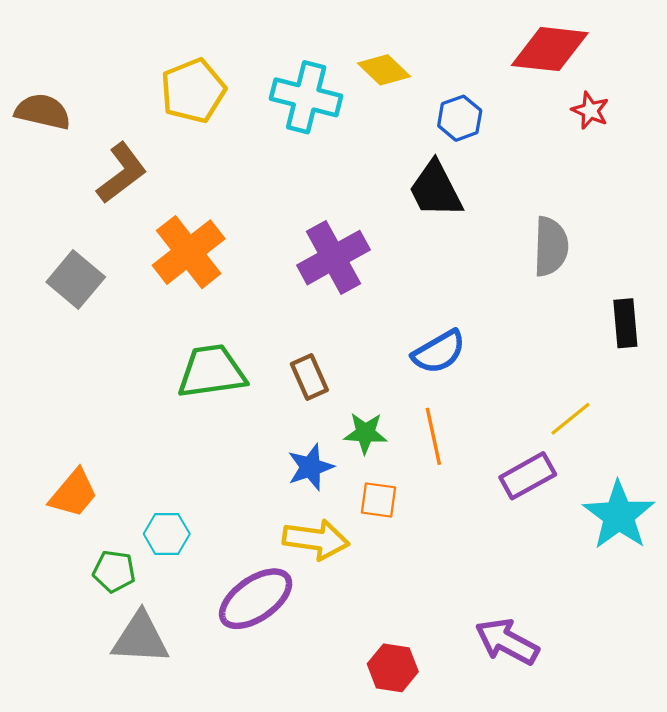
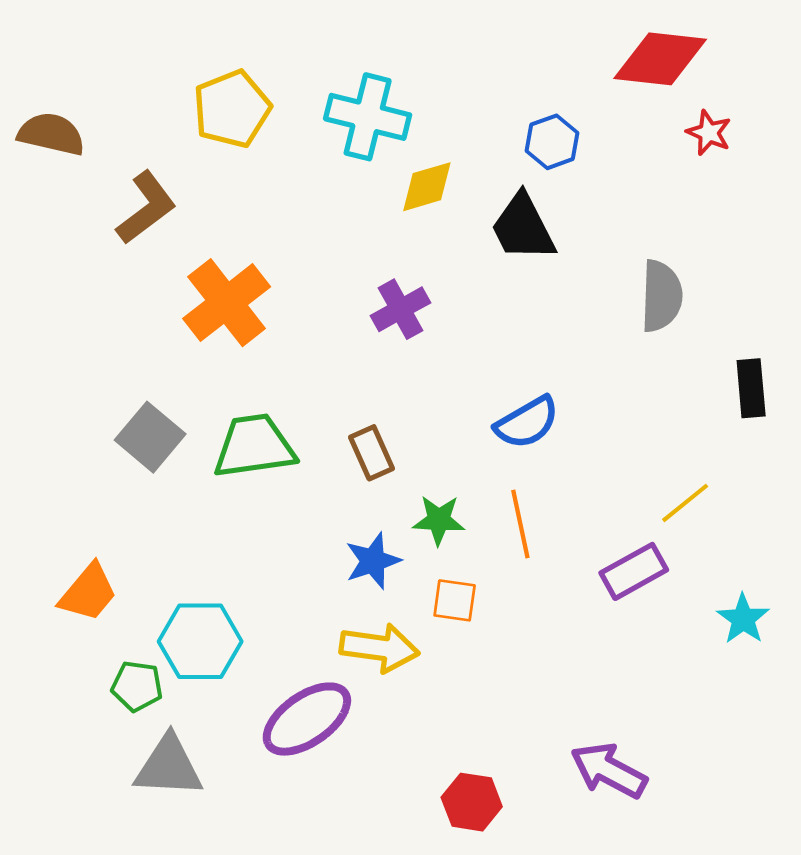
yellow diamond: (384, 70) -> (427, 187), moved, turned -60
purple cross: (334, 258) -> (400, 309), size x0.7
gray square: (76, 279) -> (150, 437), moved
cyan star: (619, 515) -> (743, 619), size x0.6
cyan hexagon: (167, 534) -> (200, 641), size x1.5

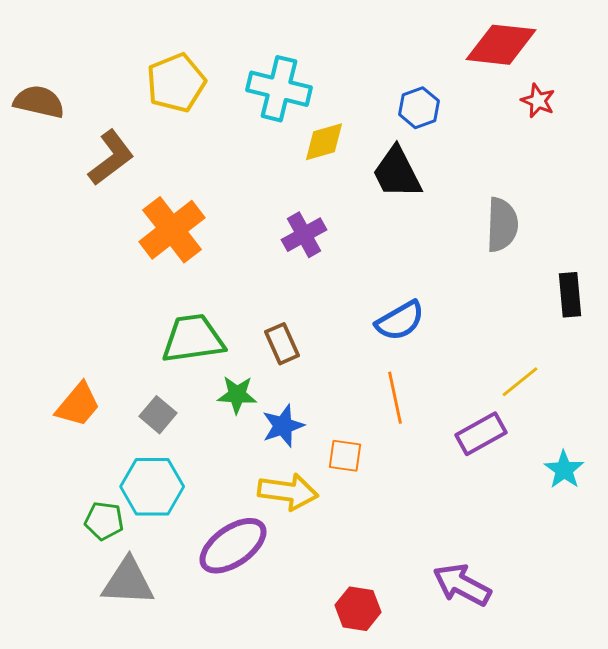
gray square: (150, 437) -> (158, 415), moved, size x0.7
green star: (439, 520) -> (237, 395), moved
orange trapezoid: (88, 593) -> (78, 405), moved

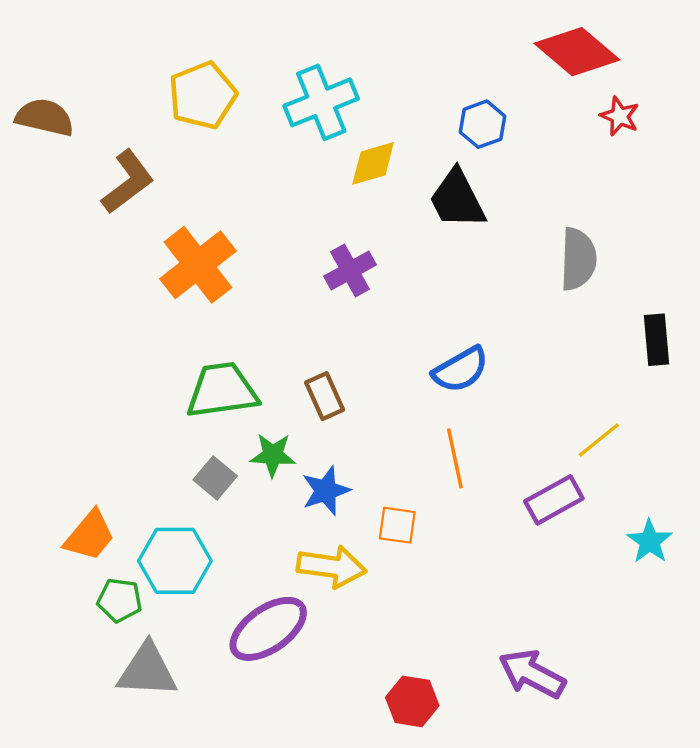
red diamond: (501, 45) -> (577, 52), turned 34
cyan cross: (279, 89) -> (321, 102), turned -36
orange trapezoid: (78, 405) -> (90, 536), moved
gray square: (158, 415) -> (215, 478), moved

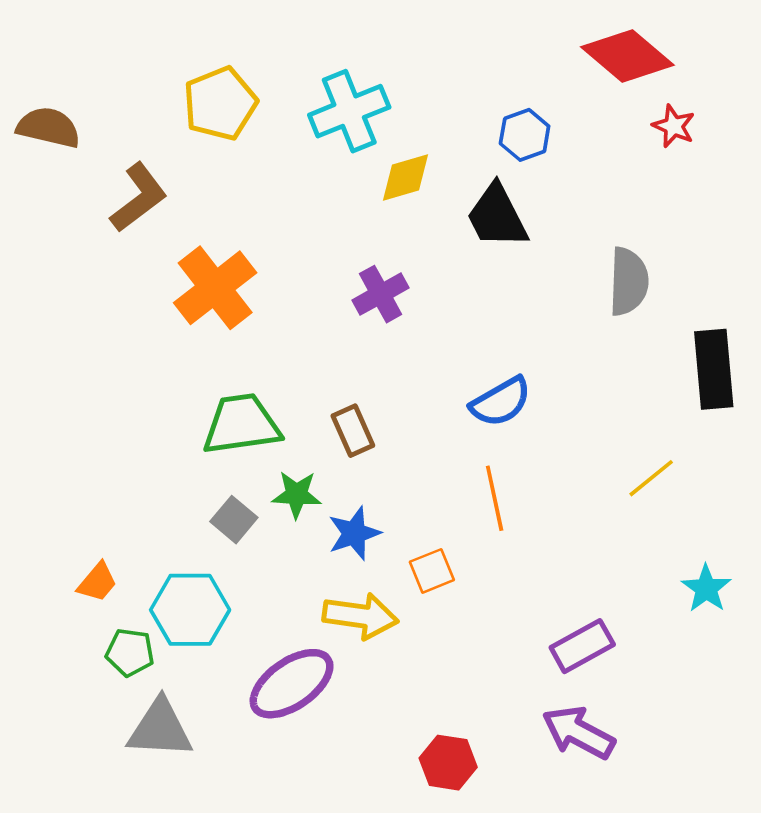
black rectangle: (656, 340) -> (714, 369), size x1.4
purple rectangle: (554, 500) -> (582, 646), moved
orange square: (397, 525) -> (432, 571), turned -30
orange trapezoid: (90, 536) -> (97, 582), size x0.7

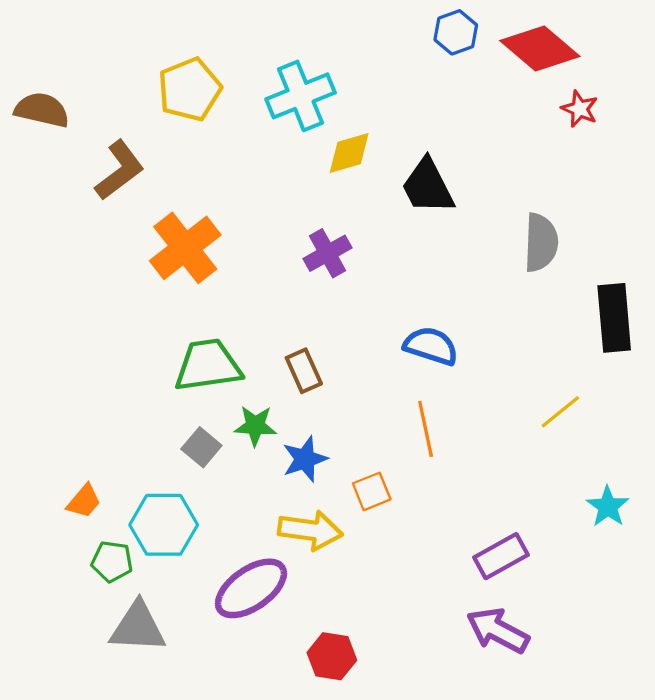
blue hexagon: (525, 135) -> (456, 32), moved
blue semicircle: (501, 402) -> (431, 346), turned -132
red hexagon: (448, 763) -> (332, 656), moved

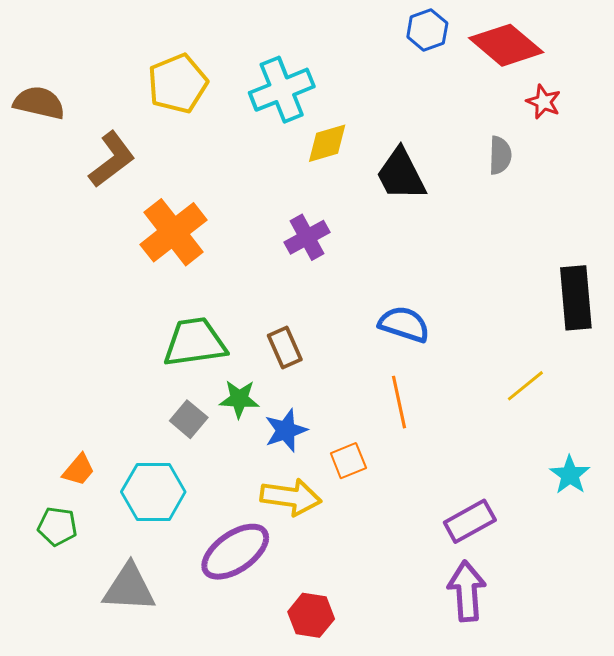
gray semicircle: (541, 242) -> (500, 155), moved, size x0.7
green pentagon: (112, 561) -> (57, 526), moved
purple arrow: (498, 630) -> (467, 591), turned 58

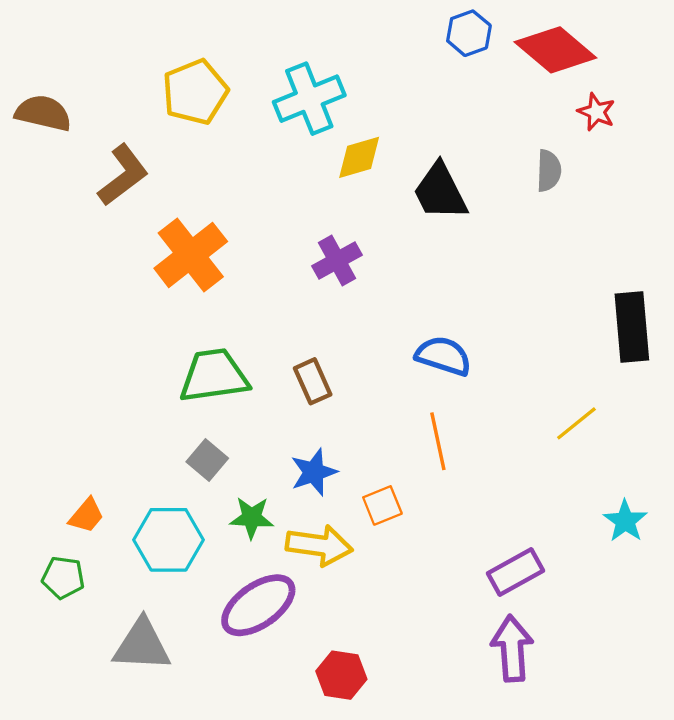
green star: (239, 399) -> (252, 518), moved

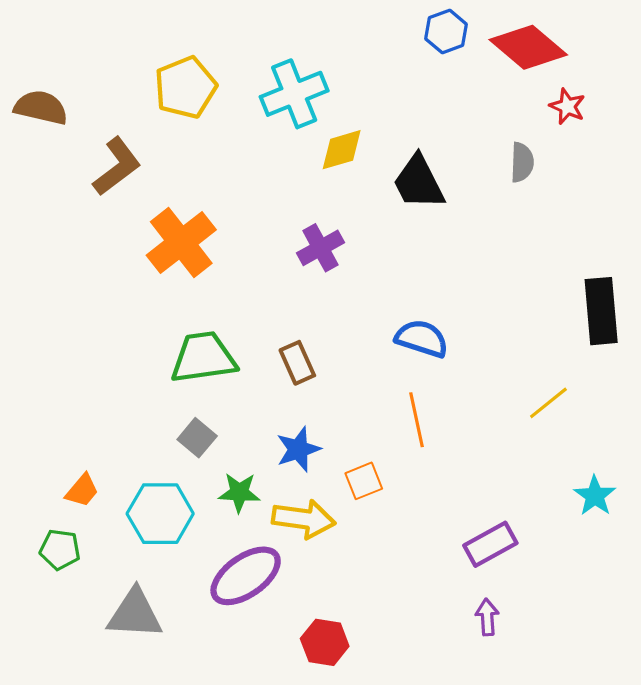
purple arrow: (512, 648) -> (487, 617), size x0.6

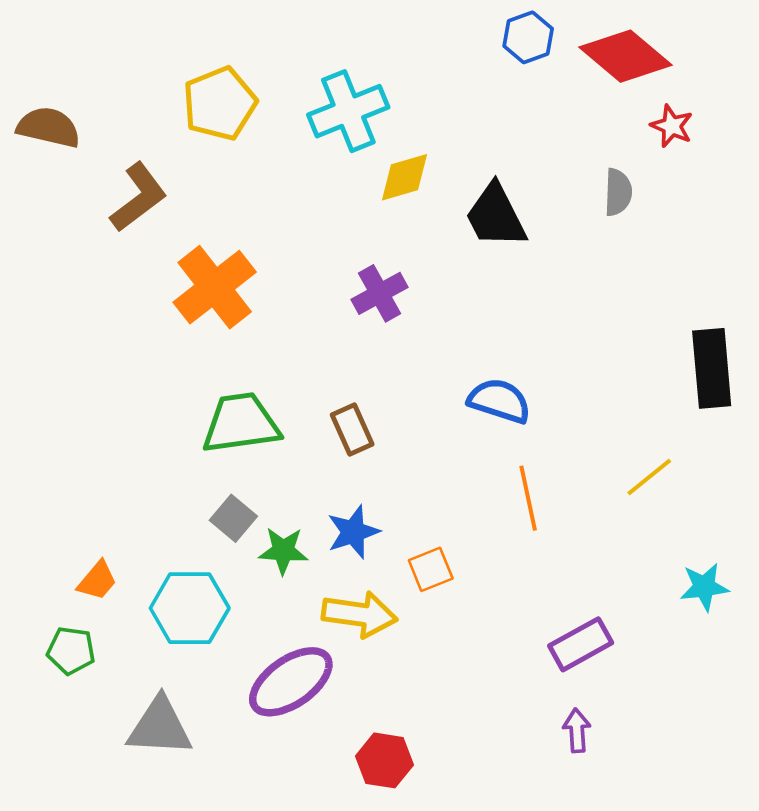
orange line: (417, 420) -> (528, 498), moved
green star: (239, 493) -> (283, 551), moved
cyan star: (595, 496) -> (704, 587), turned 30

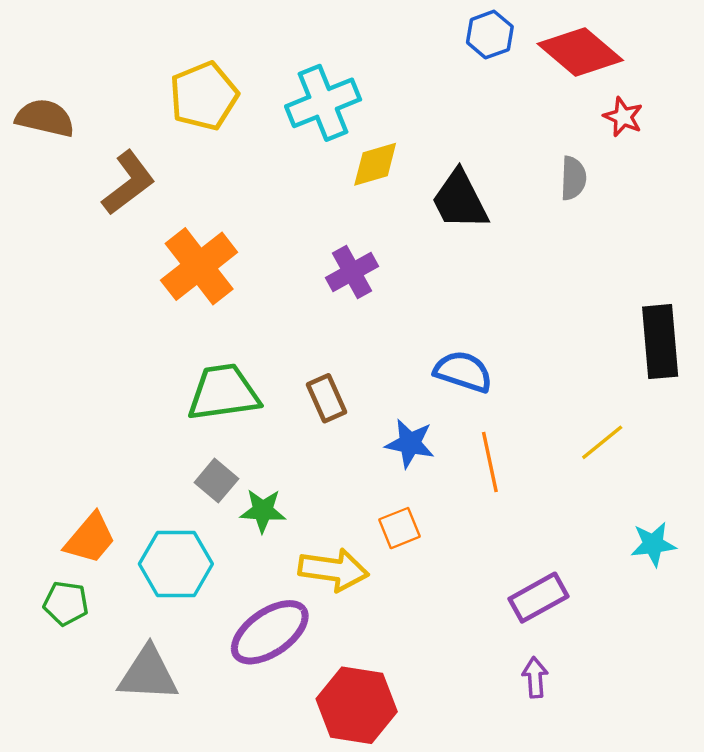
blue star: (353, 532) -> (410, 443), moved, turned 30
orange trapezoid: (97, 581) -> (90, 538), size x1.4
red hexagon: (384, 760) -> (357, 705), size x1.5

